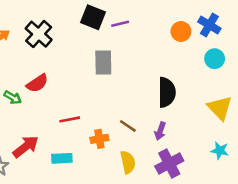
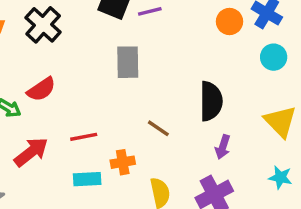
brown line: (128, 126) -> (158, 128), moved
purple arrow: (160, 131) -> (223, 147), moved
red arrow: (26, 147) -> (31, 152), moved
cyan rectangle: (62, 158) -> (87, 179), moved

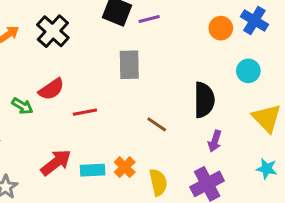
cyan circle: (274, 57) -> (248, 71), moved
red line: (84, 137) -> (85, 112), moved
red arrow: (31, 152) -> (56, 162), moved
orange cross: (123, 162) -> (125, 167), moved, turned -35

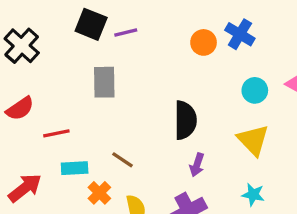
cyan circle: (248, 71) -> (255, 90), moved
brown line: (157, 124) -> (123, 160), moved
cyan rectangle: (93, 170) -> (75, 168), moved

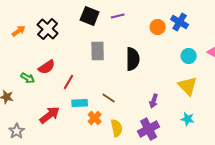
purple line: (126, 33) -> (118, 16), moved
black semicircle: (185, 120) -> (133, 59), moved
red line: (56, 133) -> (69, 82), turned -49

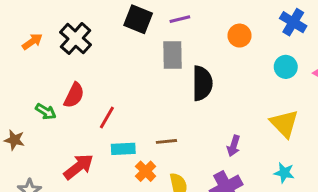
blue cross: (180, 22) -> (293, 22), moved
gray rectangle: (98, 51) -> (172, 55), moved
cyan circle: (189, 56) -> (286, 67), moved
red semicircle: (47, 67) -> (74, 95), turned -30
brown line: (109, 98) -> (166, 141), turned -40

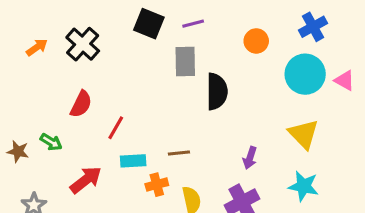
blue cross: (293, 22) -> (313, 27), turned 30
cyan circle: (286, 67) -> (305, 74), size x1.6
green arrow: (46, 112) -> (51, 142), moved
orange cross: (146, 171) -> (157, 185), turned 30
cyan star: (284, 173) -> (304, 186), size x1.4

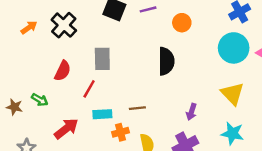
orange circle: (256, 41) -> (182, 23), moved
gray rectangle: (185, 62) -> (102, 59), moved

